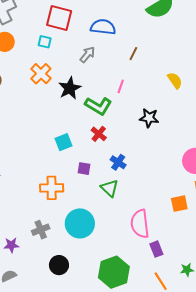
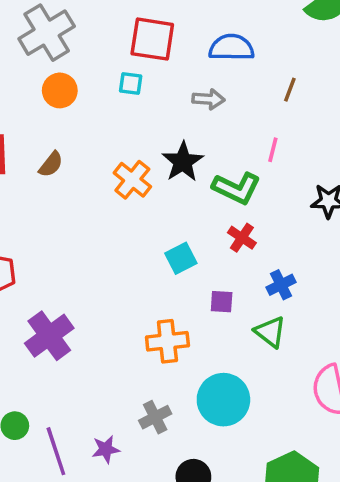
gray arrow: (87, 55) -> (209, 99), turned 60
orange cross: (41, 74) -> (132, 180), moved
blue cross: (118, 162) -> (281, 285), turned 35

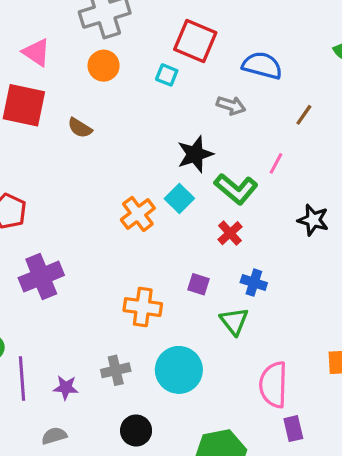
brown semicircle: (51, 164) -> (80, 128), turned 70
orange cross: (132, 180) -> (138, 214), moved
cyan square: (181, 258) -> (179, 198), moved, turned -32
blue cross: (281, 285) -> (254, 283), turned 30

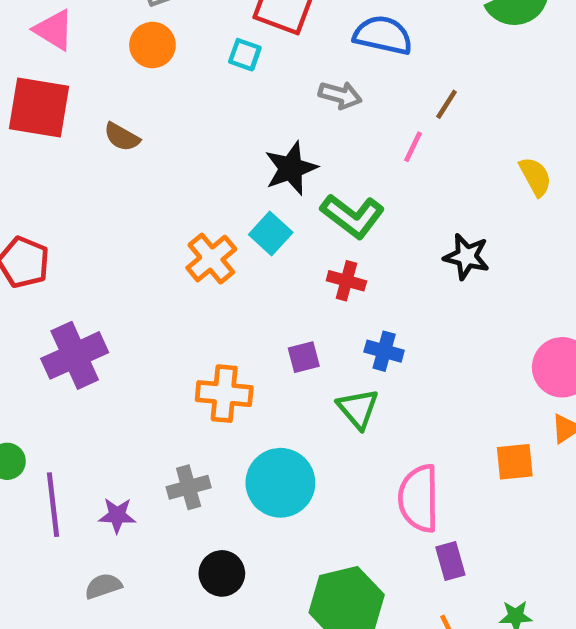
pink line: (276, 163) -> (413, 147), moved
red cross: (230, 233) -> (346, 281), turned -30
purple square: (198, 284) -> (304, 357), turned -30

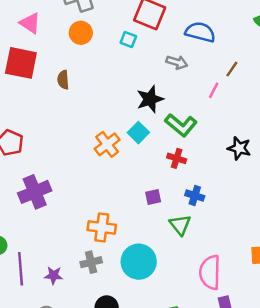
brown semicircle: (122, 137) -> (63, 80), turned 54
orange cross: (224, 394) -> (102, 227), moved

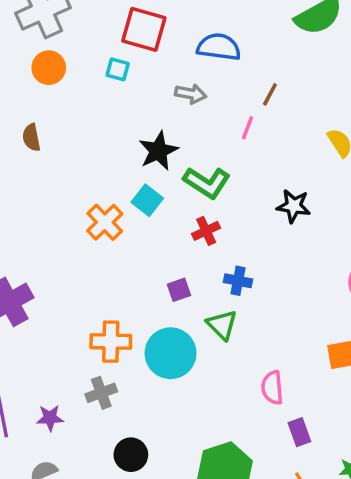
red cross: (177, 158) -> (206, 231), turned -36
cyan circle: (139, 262) -> (171, 353), moved
pink semicircle: (210, 272) -> (272, 388), size x0.7

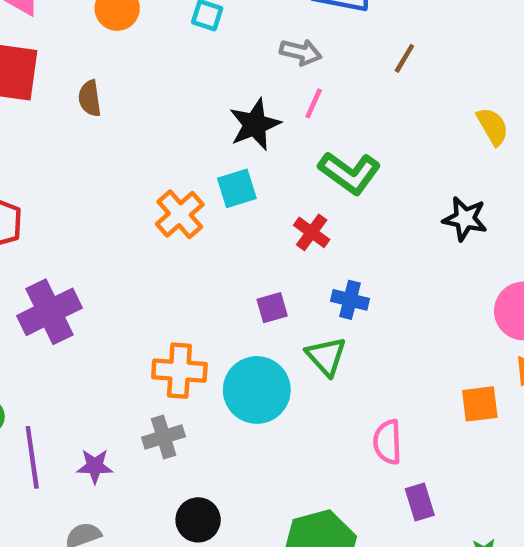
pink line: (247, 128) -> (314, 103), moved
green L-shape: (207, 183) -> (350, 173), moved
cyan square: (147, 200) -> (237, 188), turned 32
black star: (294, 206) -> (465, 219), moved
red cross: (206, 231) -> (312, 232), turned -32

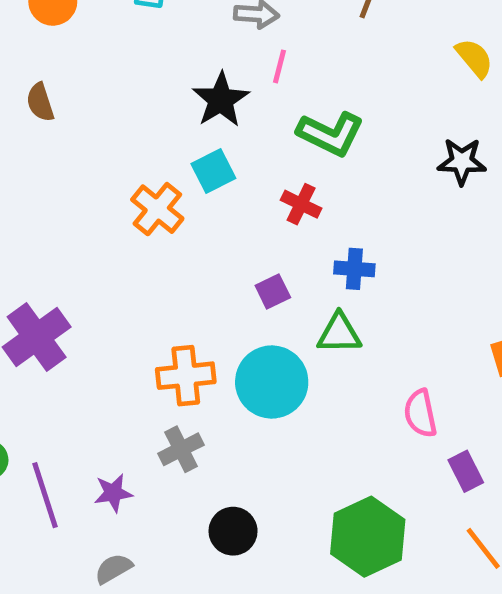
green triangle: (326, 356) -> (339, 333), turned -39

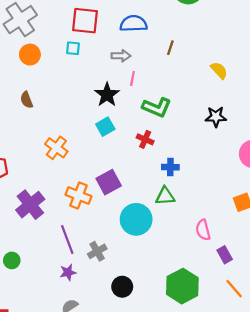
orange cross: (157, 209) -> (56, 148), moved
purple square: (273, 292) -> (109, 182), moved, size x1.6
orange cross: (186, 376) -> (78, 196), moved, turned 30
purple line: (45, 495) -> (67, 240), moved

